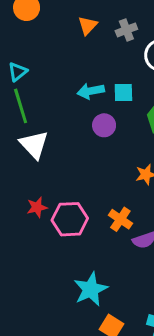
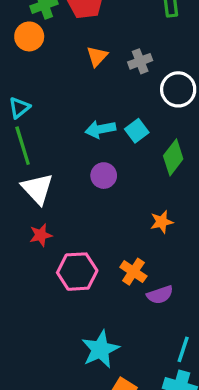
cyan square: (123, 93) -> (137, 131), turned -36
purple circle: (104, 125) -> (104, 176), moved
red star: (37, 207) -> (41, 235), moved

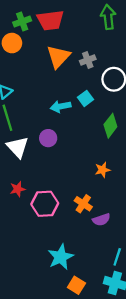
orange triangle: (97, 56) -> (58, 57), size x1.6
cyan square: (137, 131) -> (86, 98), moved
purple circle: (104, 176) -> (48, 138), moved
red star: (41, 235) -> (18, 189), moved

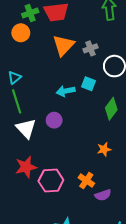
cyan square: (86, 98) -> (88, 84), turned -32
red star: (18, 189) -> (26, 167), size x1.5

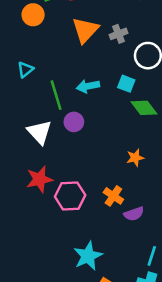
cyan square: (88, 84) -> (126, 84), moved
green line: (17, 101) -> (56, 95), moved
green diamond: (111, 109) -> (144, 108), turned -75

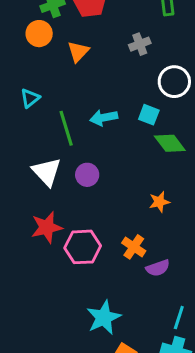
orange triangle: (85, 30) -> (78, 52), moved, size x0.7
gray cross: (119, 34) -> (140, 44), moved
purple circle: (74, 122) -> (87, 175), moved

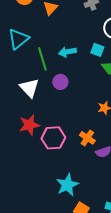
cyan triangle: (30, 98) -> (18, 39), size x1.6
purple circle: (87, 175) -> (60, 82), moved

